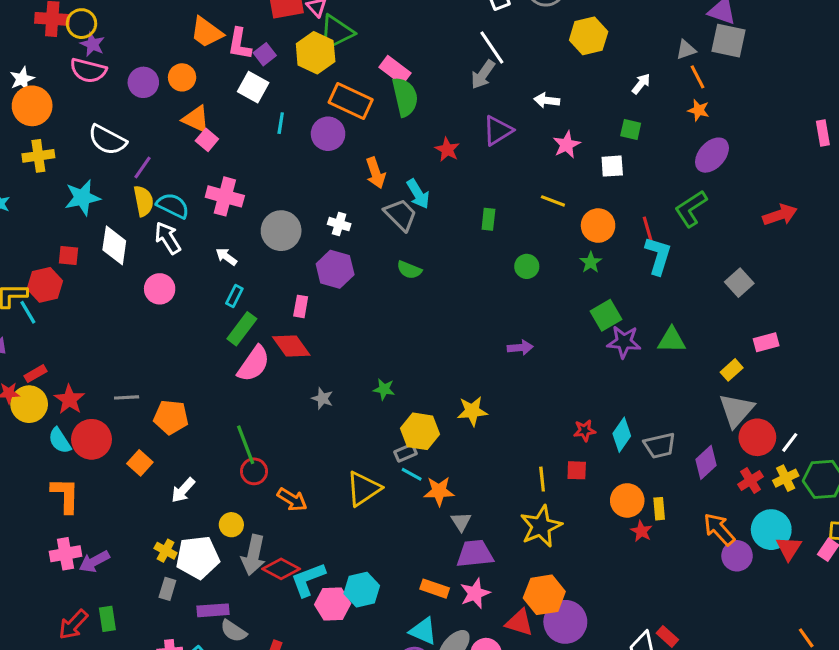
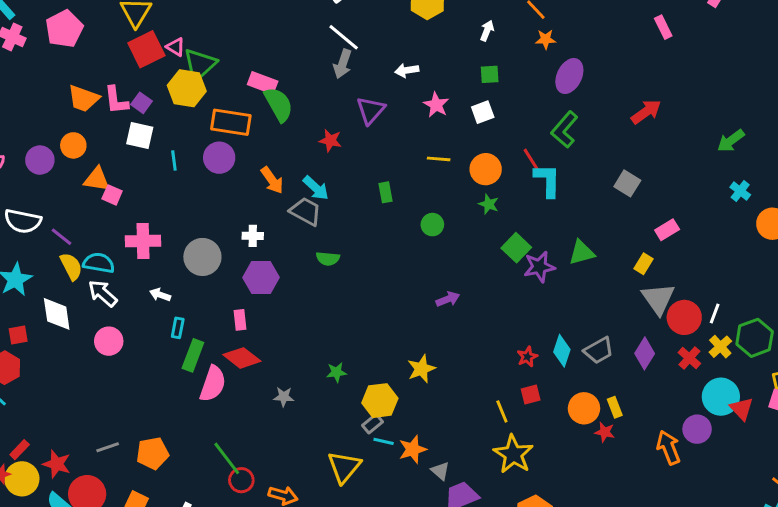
purple line: (142, 168) -> (61, 237), turned -70
orange arrow: (719, 529) -> (669, 448), moved, turned 36

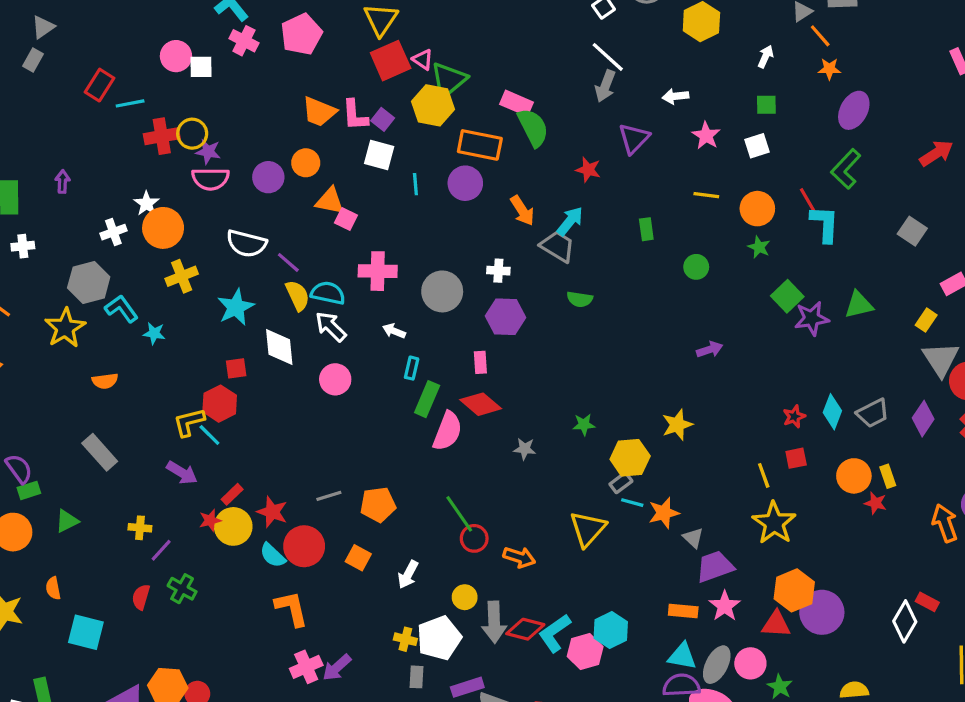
cyan arrow: (316, 188) -> (570, 221), turned -96

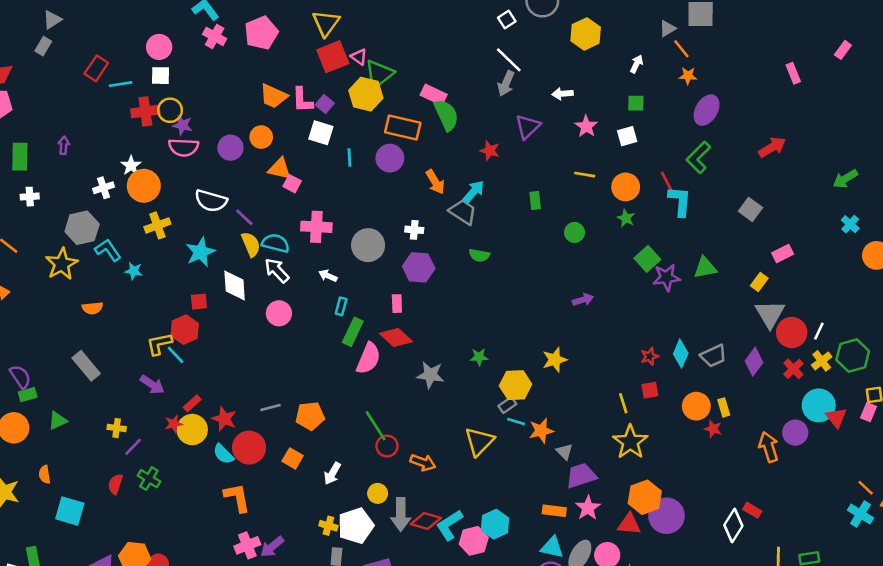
white square: (201, 67) -> (161, 76), moved
gray star: (525, 449) -> (430, 375), size x1.5

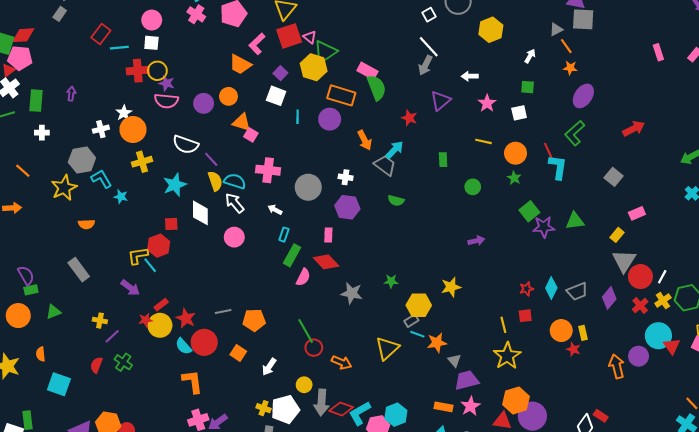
pink rectangle: (793, 73) -> (658, 52), moved
pink L-shape: (302, 100) -> (257, 44), moved, turned 45
pink semicircle: (368, 358) -> (303, 277), size x0.7

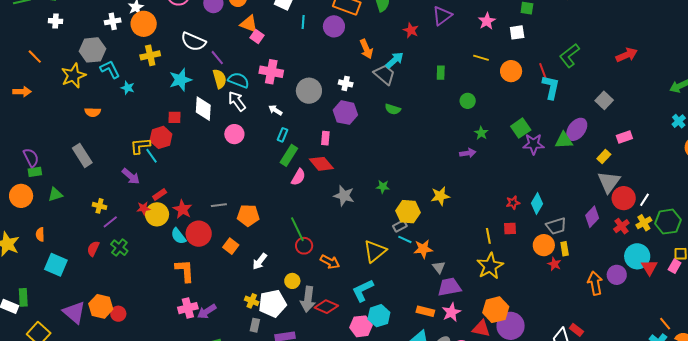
purple ellipse: (583, 96) -> (577, 129), moved
green star: (514, 178) -> (481, 133), moved
gray trapezoid: (577, 291) -> (556, 226), moved
cyan L-shape: (360, 413) -> (363, 290), moved

